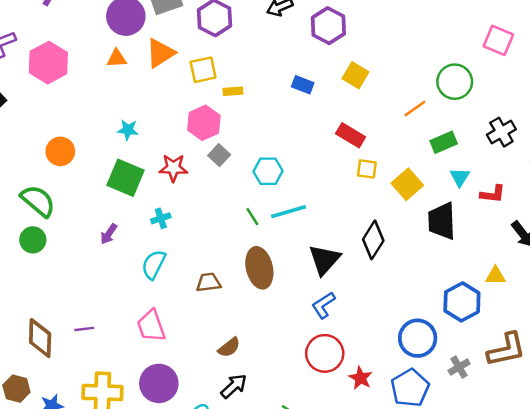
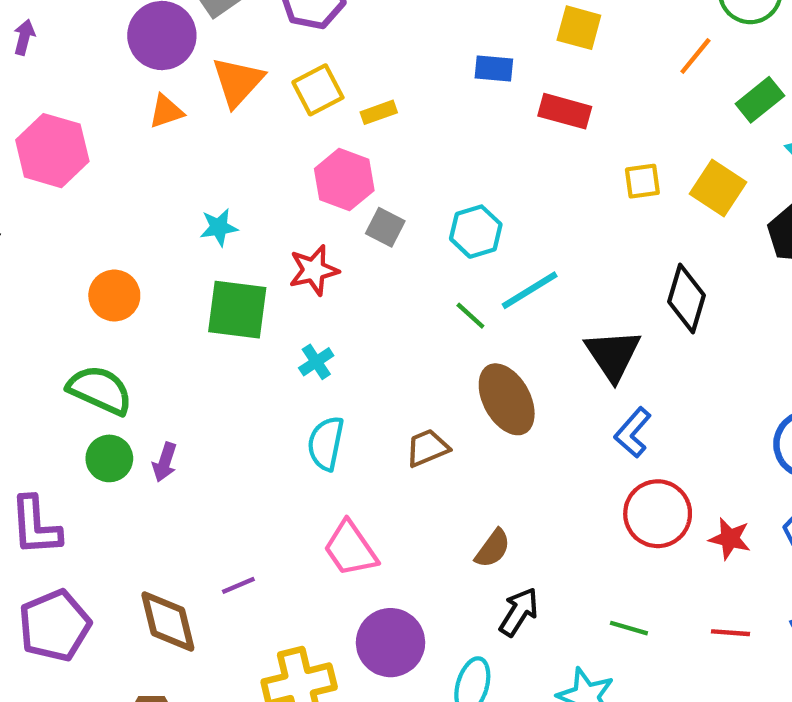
red rectangle: (351, 135) -> (565, 111), moved
purple arrow: (109, 234) -> (165, 462), moved

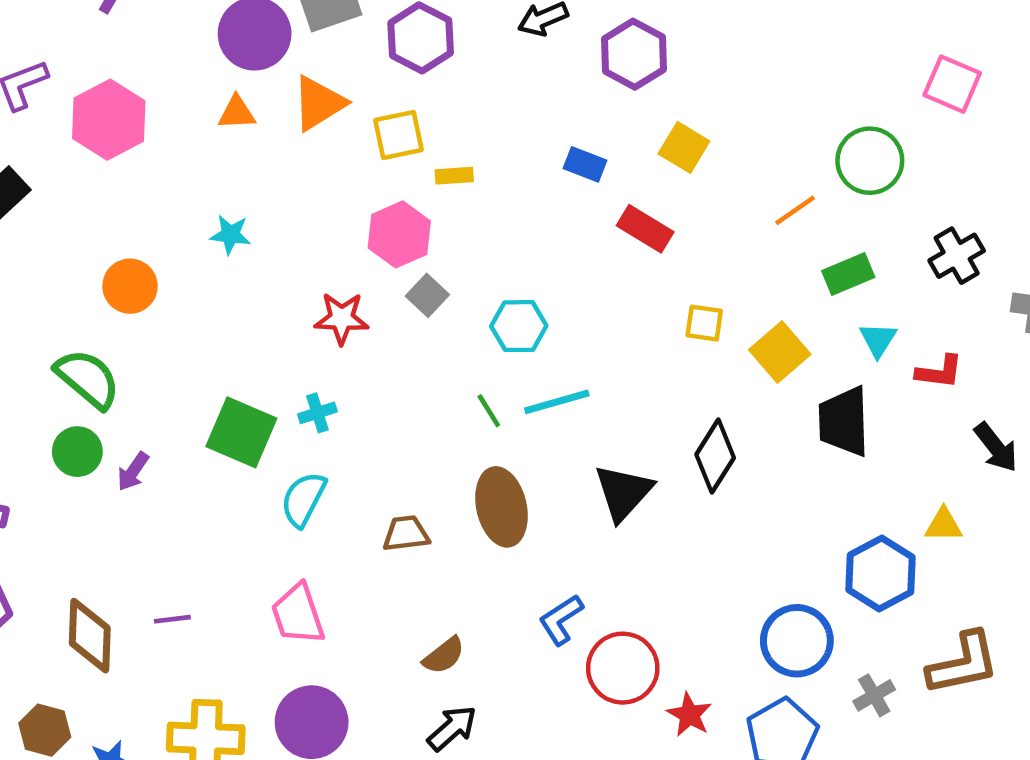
cyan star: (219, 227) -> (230, 235), moved
green square: (237, 310) -> (241, 432), moved
blue L-shape: (633, 433) -> (561, 620), moved

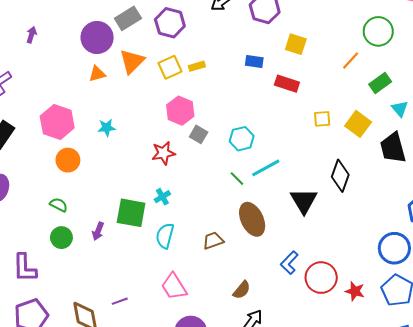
pink hexagon: (109, 120) -> (57, 122), moved
yellow rectangle: (454, 176) -> (197, 66), moved
green semicircle: (88, 379) -> (59, 205), size x0.6
purple arrow: (133, 471) -> (98, 231), moved

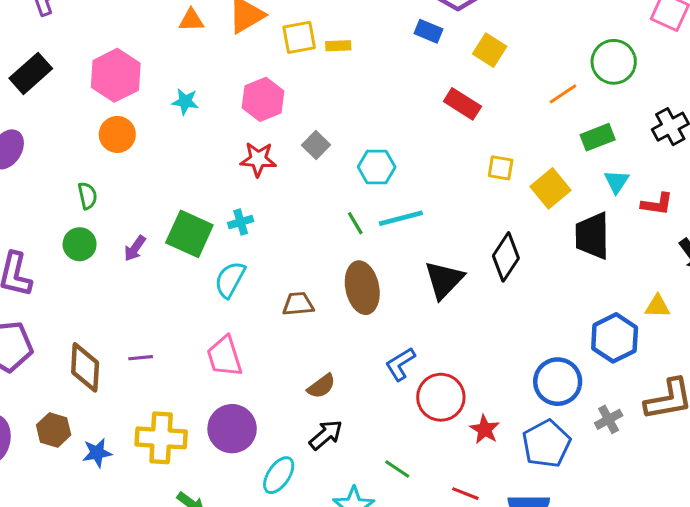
blue rectangle: (254, 62) -> (429, 31), moved
pink hexagon: (180, 111) -> (263, 99), moved
green semicircle: (59, 205) -> (88, 196), turned 36

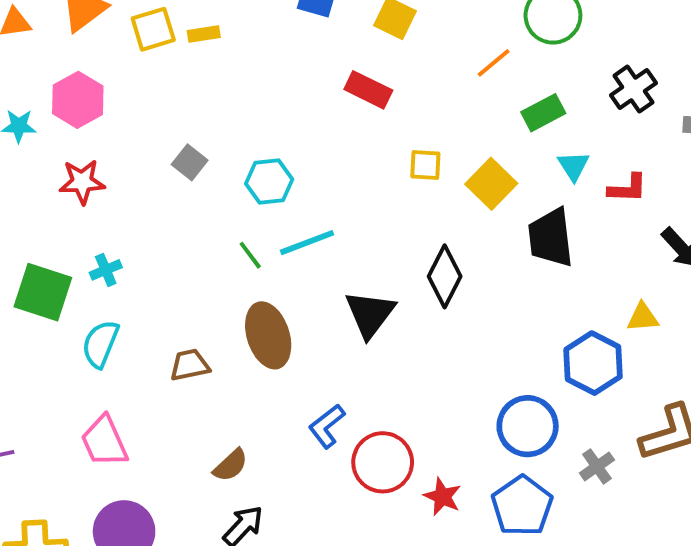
pink hexagon: (263, 99) -> (78, 100), moved
red star: (258, 159) -> (82, 182), moved

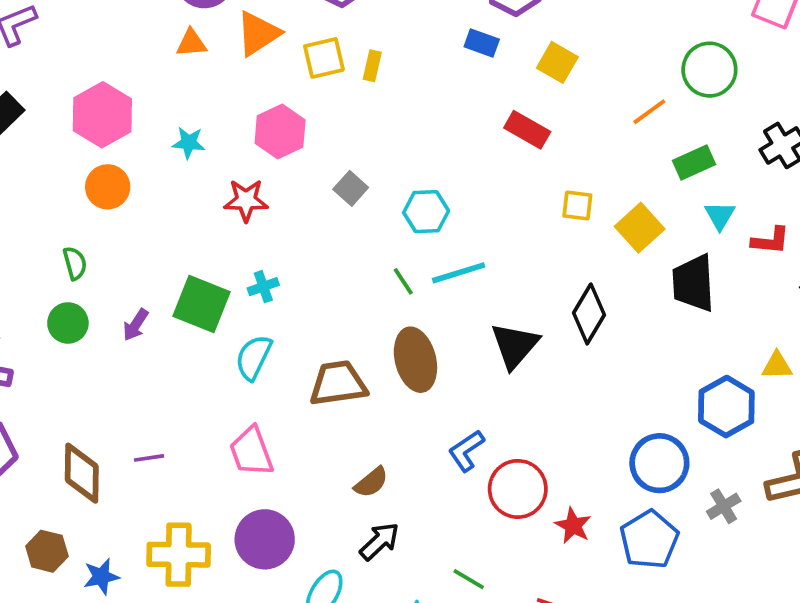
yellow rectangle: (204, 34) -> (372, 66), turned -72
pink hexagon: (78, 100) -> (280, 132), moved
brown trapezoid: (190, 365) -> (338, 383), size x1.5

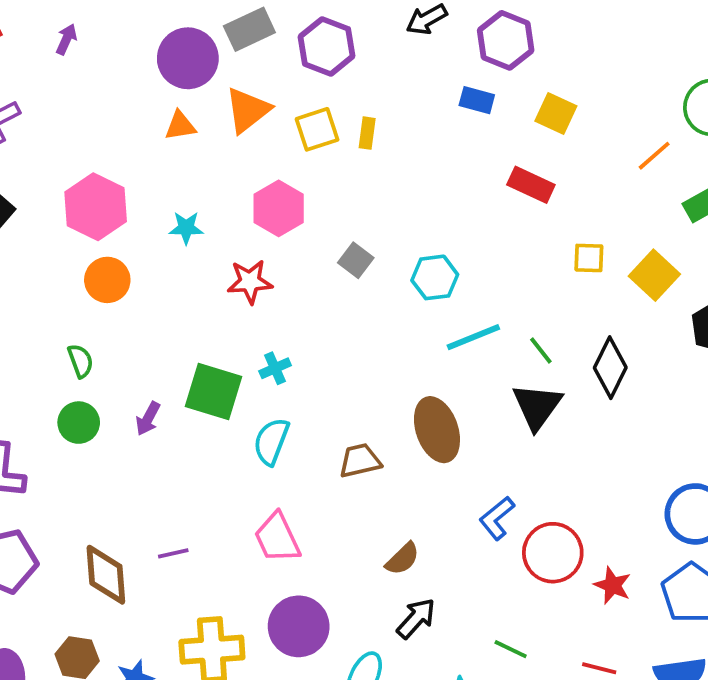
green line: (403, 281) -> (541, 350), moved
brown trapezoid: (338, 383) -> (360, 461), size x0.7

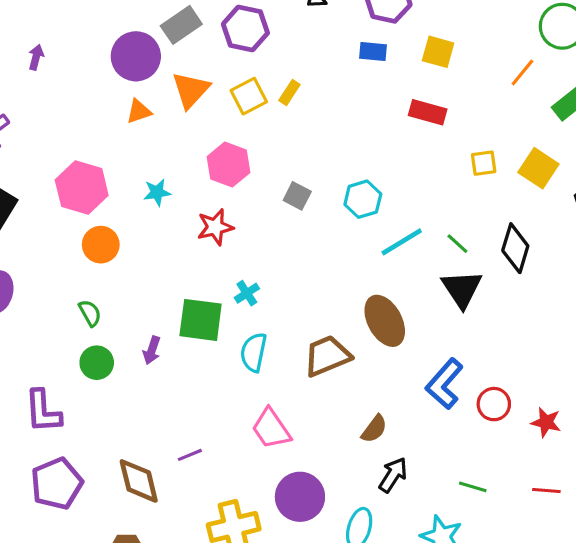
yellow rectangle: (367, 133) -> (289, 93), turned 35
brown trapezoid: (360, 461) -> (327, 356), size x1.4
blue L-shape: (497, 518) -> (444, 384), size x1.4
red circle: (553, 553) -> (494, 404), size x0.7

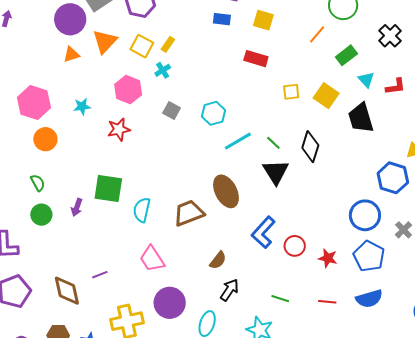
yellow square: (249, 96) -> (142, 46), turned -35
cyan cross: (247, 293) -> (163, 70), moved

